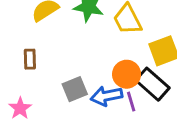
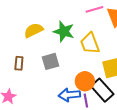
gray square: (75, 89) -> (51, 61), moved

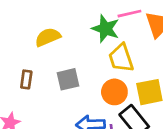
green star: (64, 31) -> (106, 29), moved
orange circle: (85, 81) -> (114, 92), moved

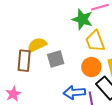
yellow semicircle: (48, 37) -> (37, 45), moved
brown rectangle: (26, 79) -> (24, 61), size x1.5

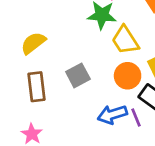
yellow semicircle: (37, 45) -> (33, 43), moved

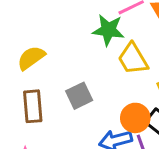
orange circle: (128, 76) -> (135, 118), moved

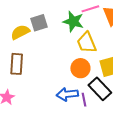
gray square: (79, 96) -> (39, 23), moved
orange circle: (135, 118) -> (80, 68), moved

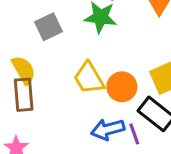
yellow semicircle: (20, 32) -> (24, 70), moved, turned 96
yellow trapezoid: (87, 43) -> (89, 78), moved

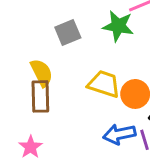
yellow trapezoid: (89, 78) -> (104, 84), turned 136

